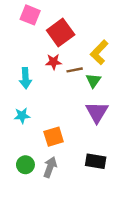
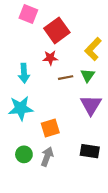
brown line: (75, 70) -> (66, 78), moved
cyan star: (22, 116) -> (21, 108), size x1.6

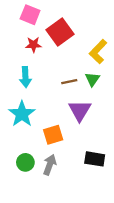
red star: (50, 58) -> (33, 45), moved
purple triangle: (91, 105) -> (80, 110), moved
cyan star: (21, 108) -> (22, 114), turned -30

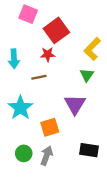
red star: (33, 45) -> (48, 54), moved
cyan arrow: (25, 77) -> (14, 59), moved
brown line: (69, 82) -> (39, 77), moved

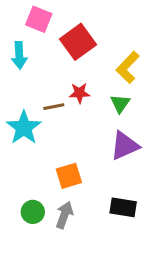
red star: (48, 54) -> (79, 93), moved
cyan arrow: (14, 59) -> (19, 55), moved
purple triangle: (75, 104) -> (125, 146), moved, turned 35
cyan star: (20, 108) -> (24, 128), moved

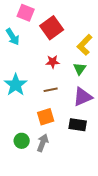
cyan arrow: (19, 55) -> (13, 37), turned -30
brown line: (54, 107) -> (51, 90), moved
black rectangle: (123, 207) -> (78, 125), moved

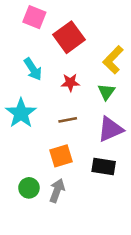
cyan arrow: (13, 37) -> (33, 69), moved

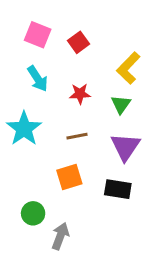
pink square: (34, 17) -> (38, 35), moved
red square: (69, 37) -> (78, 42), size x0.6
purple triangle: (110, 129) -> (125, 147), turned -32
gray arrow: (57, 191) -> (60, 236), moved

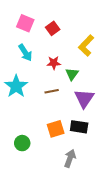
green triangle: (121, 104) -> (72, 74), moved
orange square: (69, 177) -> (56, 129), moved
gray arrow: (60, 236) -> (70, 158), moved

